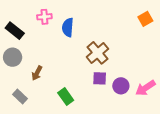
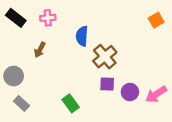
blue semicircle: (68, 27) -> (82, 36), moved
black rectangle: (15, 31) -> (16, 18), moved
gray circle: (13, 57) -> (14, 76), moved
brown arrow: (37, 73) -> (40, 50), moved

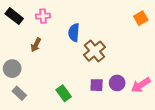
purple square: (107, 84) -> (97, 85), moved

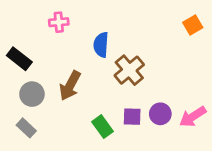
black rectangle: (14, 16) -> (19, 59), moved
brown arrow: (36, 45) -> (70, 86), moved, size x1.5
gray circle: (12, 69) -> (32, 94), moved
green rectangle: (64, 93) -> (102, 127), moved

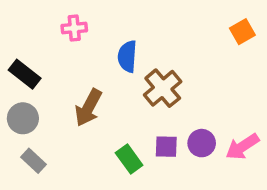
gray circle: (32, 94) -> (23, 118), moved

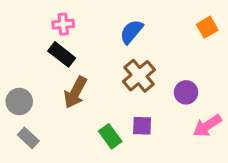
blue semicircle: (127, 56) -> (131, 32), moved, turned 36
black rectangle: (25, 74) -> (62, 54), moved
purple circle: (202, 143) -> (186, 92), moved

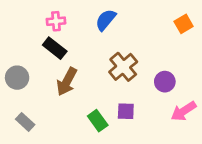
blue semicircle: (131, 32) -> (106, 20), moved
gray circle: (19, 101) -> (17, 78), moved

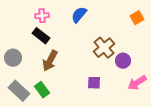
brown cross: (123, 67) -> (104, 48), moved
green rectangle: (98, 121) -> (42, 90), moved
gray rectangle: (25, 122) -> (19, 91), size x1.5

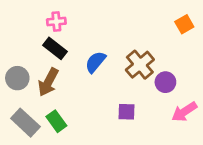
blue semicircle: (79, 15) -> (95, 62), moved
brown arrow: (50, 61) -> (48, 82), moved

